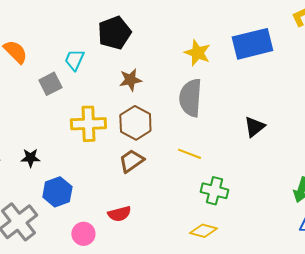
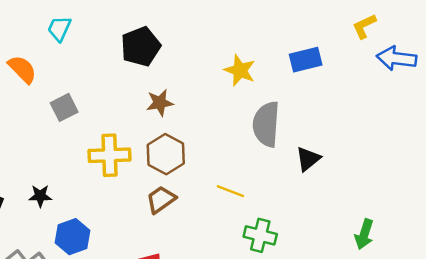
blue rectangle: (252, 44) -> (306, 60), size x0.7
cyan trapezoid: (74, 60) -> (59, 29), moved
gray semicircle: (190, 98) -> (266, 124), moved

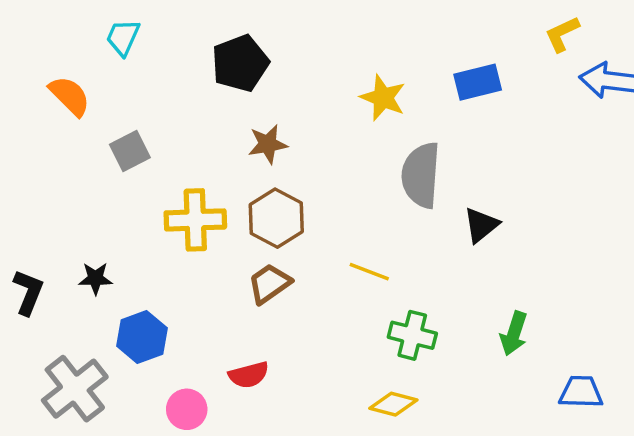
green arrow: (364, 234) -> (514, 334), moved

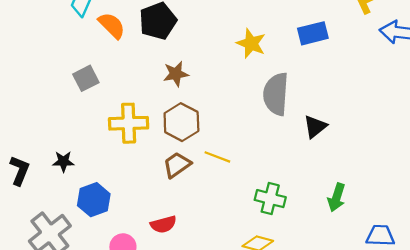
orange semicircle: (70, 96) -> (112, 25), moved
yellow line: (369, 272) -> (217, 157), moved

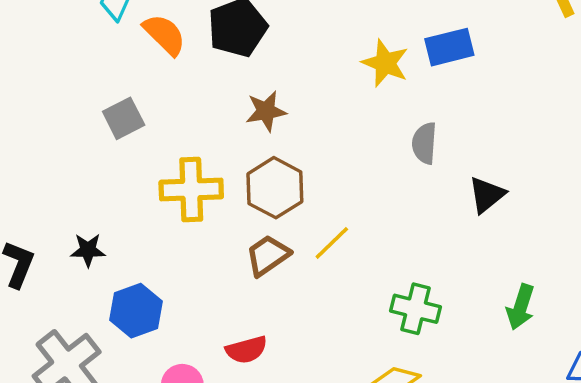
blue rectangle: (313, 33) -> (449, 47), moved
gray semicircle: (276, 94) -> (424, 143), size x0.6
yellow line: (217, 157) -> (332, 243), turned -65

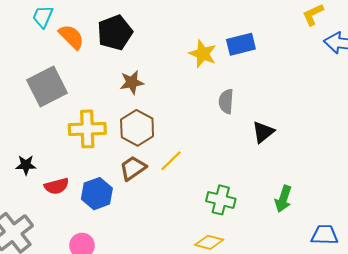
gray square: (124, 118) -> (47, 87), size x1.6
blue hexagon: (136, 311) -> (97, 194), moved
red semicircle: (246, 350) -> (57, 186), moved

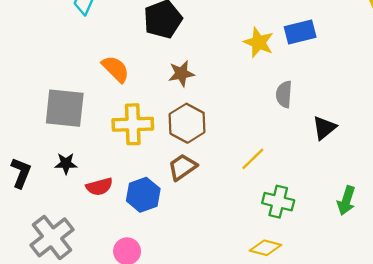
orange semicircle: (71, 37) -> (115, 69), moved
gray square: (47, 87) -> (65, 108), moved, turned 33
yellow line: (171, 161) -> (253, 159), moved

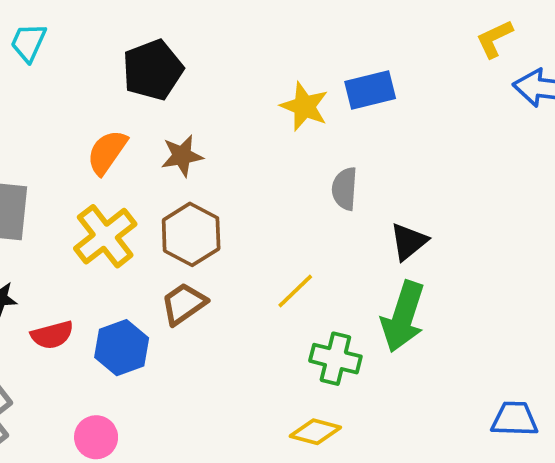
orange semicircle: (115, 69) -> (107, 152), moved, turned -100
yellow cross: (133, 124) -> (105, 236), turned -36
green arrow: (346, 200) -> (403, 317), moved, size x1.5

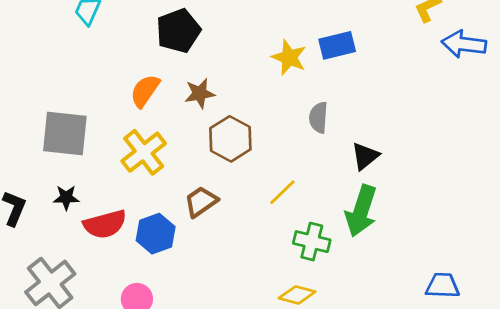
brown hexagon: (191, 234) -> (230, 139), moved
red semicircle: (52, 335) -> (105, 224), size x1.4

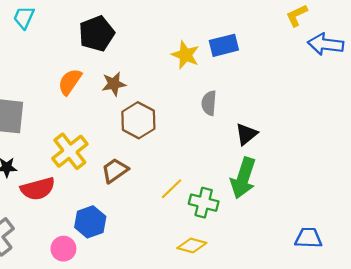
yellow cross: (144, 152) -> (70, 151), moved
yellow line: (282, 192) -> (172, 189), moved
blue hexagon: (156, 234) -> (90, 222), moved

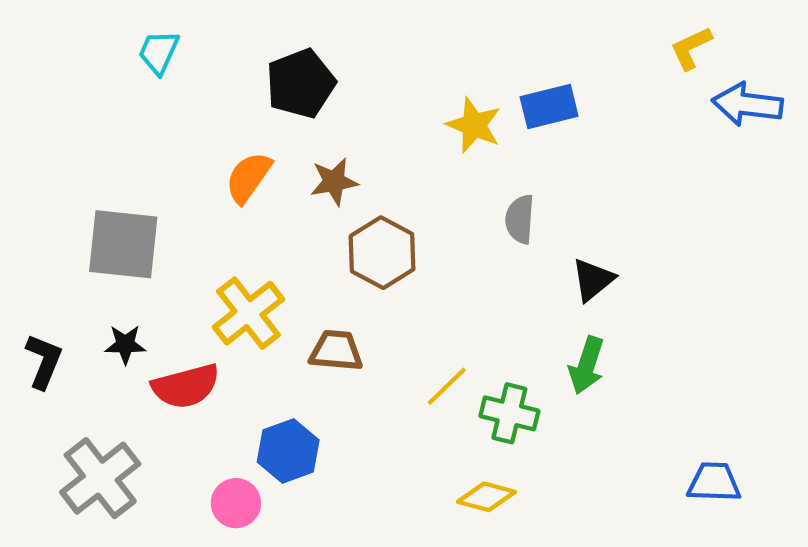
brown trapezoid: (115, 171) -> (336, 351), turned 40
green arrow: (243, 178) -> (587, 365), size x0.7

